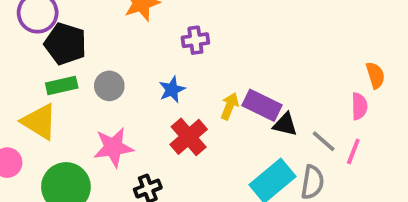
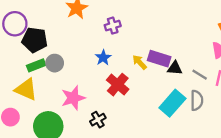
gray circle: (109, 86) -> (55, 63), moved
yellow arrow: (230, 106) -> (140, 62), turned -56

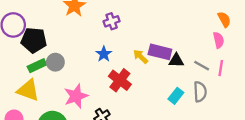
cyan rectangle: (172, 103) -> (176, 96), size x0.6

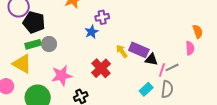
blue star: (104, 54) -> (92, 32), moved
gray line: (202, 66) -> (172, 67), turned -64
pink line: (221, 68) -> (162, 70), moved

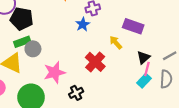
gray circle: (49, 44) -> (33, 49), moved
purple rectangle: (139, 50) -> (133, 26), moved
black triangle: (151, 59) -> (143, 58), moved, turned -48
pink line: (162, 70) -> (147, 69), moved

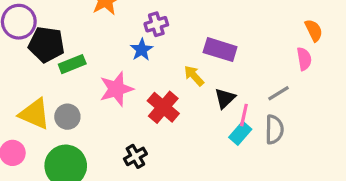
green rectangle: (22, 42) -> (72, 64), moved
gray circle: (33, 49) -> (67, 117), moved
black triangle: (143, 58) -> (225, 98), moved
pink star: (55, 72) -> (116, 89), moved

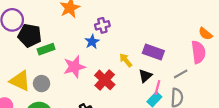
orange semicircle: (314, 30) -> (205, 34), turned 152
purple rectangle: (220, 50) -> (153, 52), moved
pink semicircle: (304, 59) -> (198, 52), size x1.5

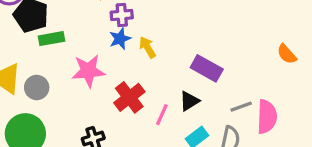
purple cross: (102, 25) -> (122, 15), moved
pink semicircle: (198, 52) -> (267, 117), moved
yellow arrow: (126, 60) -> (147, 47), moved
pink line: (157, 87) -> (162, 115), moved

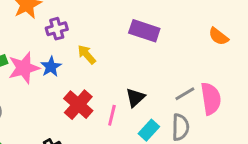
blue star: (120, 39) -> (51, 67), moved
purple rectangle: (207, 68) -> (144, 31), moved
pink star: (88, 71) -> (24, 68), moved

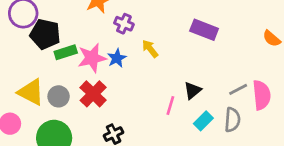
purple cross: (57, 29) -> (124, 24), turned 36
red cross: (78, 105) -> (93, 94), moved

